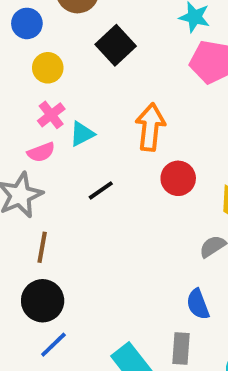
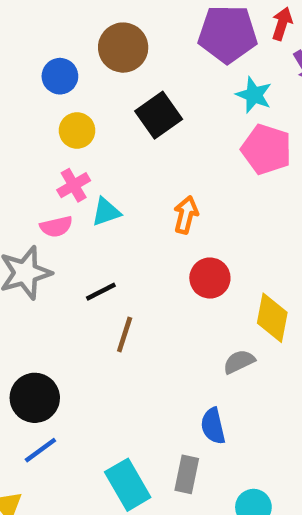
orange arrow: (150, 127) -> (186, 215), size x0.7
black line: (101, 190) -> (101, 292), moved
brown line: (42, 247) -> (125, 334), moved

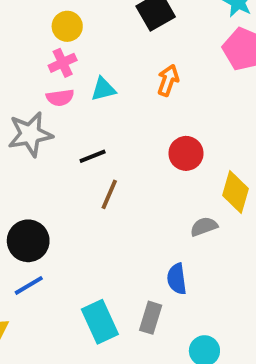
yellow circle: (77, 130) -> (67, 26), moved
pink cross: (74, 185) -> (63, 63), moved
orange arrow: (186, 215) -> (168, 80), moved

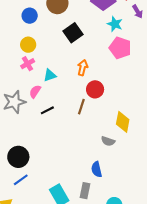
pink semicircle: (60, 98) -> (35, 92), moved, turned 136
red circle: (186, 153) -> (95, 89), moved
brown line: (109, 194) -> (81, 107), moved
gray semicircle: (204, 227) -> (108, 141), turned -136

